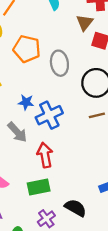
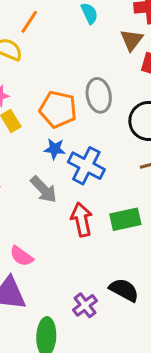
orange pentagon: (27, 49) -> (58, 109), moved
blue cross: (49, 115) -> (86, 166), turned -36
green rectangle: (39, 187) -> (125, 219), moved

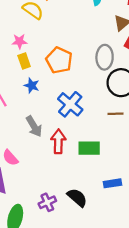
gray ellipse: (99, 95) -> (105, 57), moved
blue star: (55, 149) -> (32, 86), moved
gray arrow: (44, 189) -> (34, 126), moved

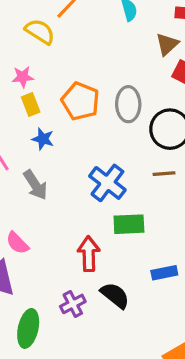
gray ellipse: (105, 57) -> (128, 104), moved
blue cross: (70, 104) -> (107, 183), moved
gray arrow: (34, 126) -> (35, 185), moved
red arrow: (58, 141) -> (89, 254), moved

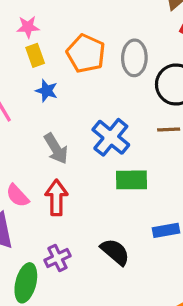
gray arrow: (35, 185) -> (56, 149), moved
red arrow: (89, 254) -> (56, 198), moved
purple cross: (73, 304) -> (57, 258), moved

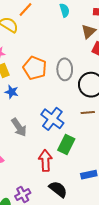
green rectangle: (131, 180) -> (66, 145), turned -60
red arrow: (56, 198) -> (45, 161), moved

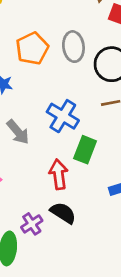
orange pentagon: (35, 68) -> (32, 48), turned 30
black semicircle: (58, 189) -> (63, 213), moved

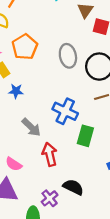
orange pentagon: (32, 48) -> (25, 47), moved
red arrow: (59, 174) -> (50, 154), moved

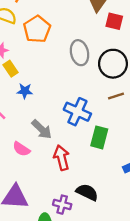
orange pentagon: (25, 47) -> (37, 29), moved
pink semicircle: (14, 164) -> (21, 149), moved
purple cross: (50, 198) -> (62, 205), turned -35

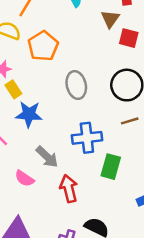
gray ellipse: (80, 53) -> (76, 85), moved
blue star: (25, 91) -> (29, 114), size x1.5
blue cross: (77, 112) -> (87, 138), turned -32

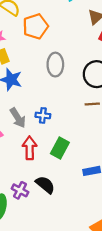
blue cross: (87, 138) -> (43, 115), moved, size x0.6
green rectangle: (111, 167) -> (60, 148), moved

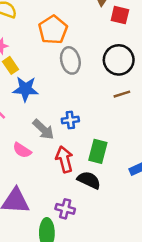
orange pentagon: (36, 26) -> (53, 30), moved
black semicircle: (45, 185) -> (89, 180), moved

